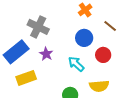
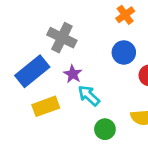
cyan arrow: (76, 64) -> (89, 96), moved

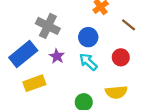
blue circle: (124, 52) -> (88, 37), moved
cyan arrow: (89, 96) -> (88, 62), moved

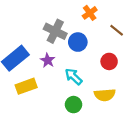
gray cross: (48, 26) -> (55, 31), moved
cyan arrow: (88, 62) -> (74, 77), moved

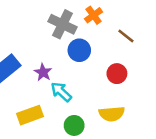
gray cross: (55, 31) -> (62, 24), moved
cyan arrow: (74, 77) -> (61, 92), moved
yellow rectangle: (26, 86) -> (30, 115), moved

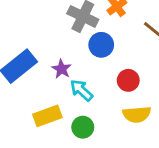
red circle: (117, 74) -> (128, 80), moved
green circle: (74, 125) -> (83, 127), moved

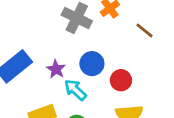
blue circle: (101, 45) -> (92, 64), moved

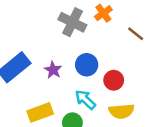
cyan arrow: (75, 90) -> (85, 100), moved

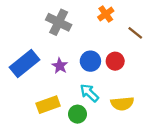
gray cross: (72, 22) -> (59, 22), moved
red circle: (114, 80) -> (115, 61), moved

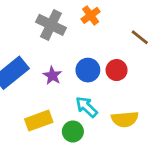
orange cross: (106, 14) -> (91, 15), moved

